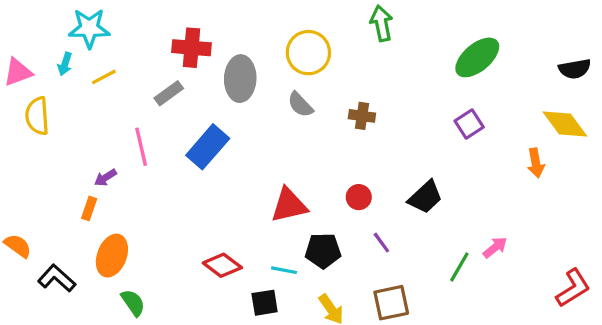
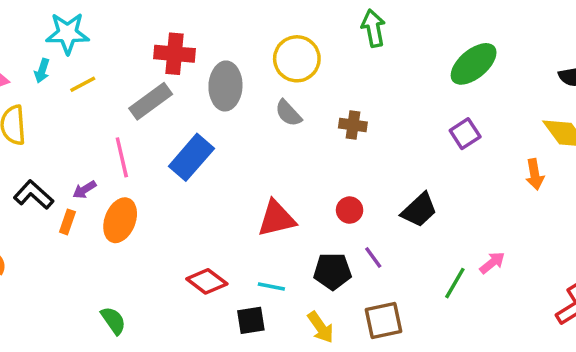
gray rectangle: (169, 93) -> (151, 101), size x1.4
black pentagon: (323, 251) -> (333, 271), moved
orange ellipse: (112, 256) -> (120, 220), moved
black L-shape: (57, 278) -> (33, 195), moved

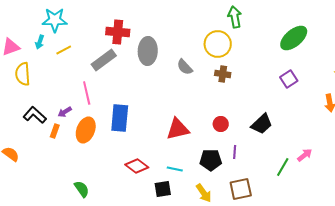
yellow circle: (297, 59) -> (218, 44), moved
blue rectangle: (191, 157) -> (120, 118), moved, turned -36
purple line: (373, 258) -> (235, 152), turned 40

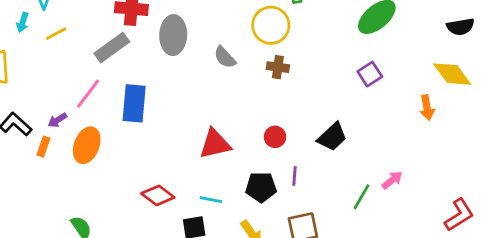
pink line: (87, 93) -> (88, 94), turned 50
blue rectangle: (120, 118) -> (134, 103), moved

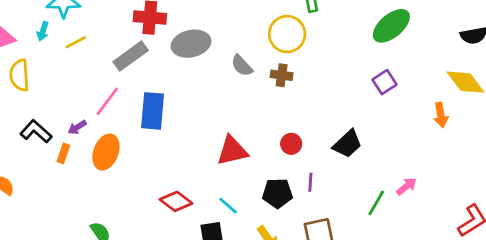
gray ellipse: (173, 35) -> (191, 44), turned 75
brown cross: (278, 67) -> (282, 75), moved
cyan line: (211, 200) -> (228, 206), turned 30

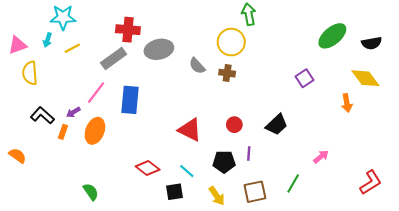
green ellipse: (391, 26) -> (332, 36), moved
red triangle: (232, 151) -> (190, 130), turned 40
green line: (376, 203) -> (293, 183), moved

